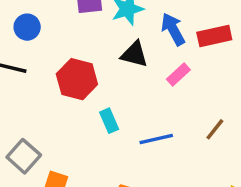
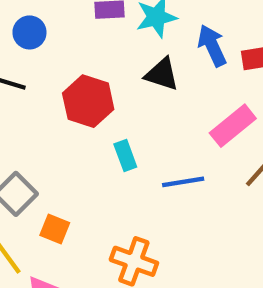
pink rectangle: (178, 75) -> (233, 126), moved, size x1.5

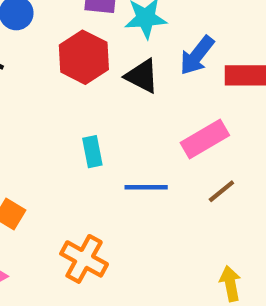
blue arrow: (212, 46) -> (197, 55), turned -126
red hexagon: (88, 101) -> (84, 57), moved

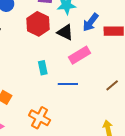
pink rectangle: (205, 139) -> (79, 55), moved
brown line: (221, 191) -> (112, 85), moved

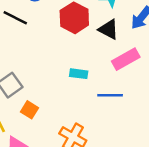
cyan rectangle: (43, 68) -> (79, 74), turned -72

